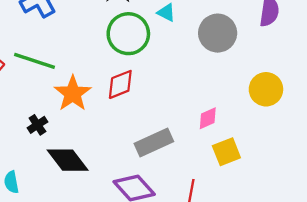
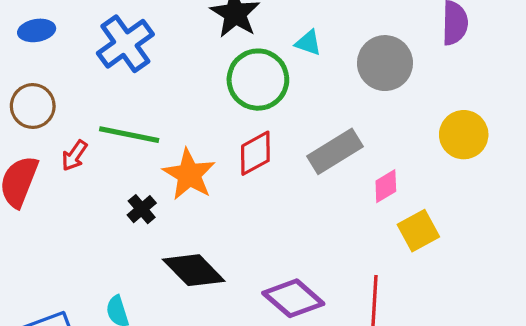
black cross: (37, 125) -> (142, 209), moved
gray rectangle: (154, 142) -> (335, 151), moved

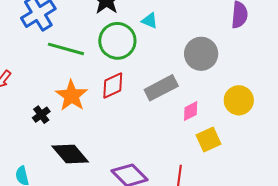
gray circle: (385, 63) -> (201, 54), moved
green line: (129, 135) -> (66, 49), moved
yellow circle: (464, 135) -> (239, 100), moved

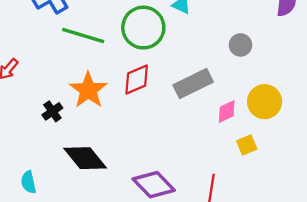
gray circle: (201, 54) -> (240, 45), size x0.6
yellow circle: (239, 100) -> (265, 102), moved
yellow square: (208, 139) -> (247, 145), size x0.7

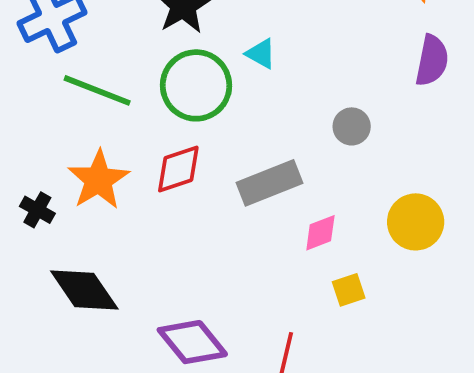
yellow circle: (265, 102) -> (416, 222), moved
black cross: (52, 111) -> (37, 210), turned -30

